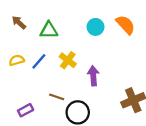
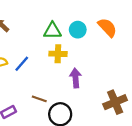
green triangle: (49, 30) -> (52, 31), moved
yellow cross: (68, 60) -> (58, 54), moved, turned -35

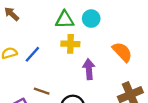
orange semicircle: (107, 27) -> (122, 52), moved
brown line: (39, 99) -> (42, 91), moved

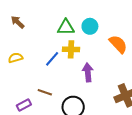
orange semicircle: (122, 52) -> (118, 44), moved
blue line: (32, 54) -> (52, 59), moved

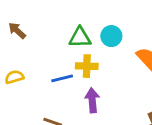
blue line: (52, 59) -> (62, 78), turned 35
purple arrow: (88, 72) -> (92, 100), moved

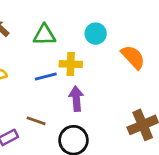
green triangle: (80, 37) -> (44, 35), moved

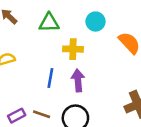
blue line: (46, 76) -> (50, 78), moved, turned -66
brown line: (36, 121) -> (42, 114), moved

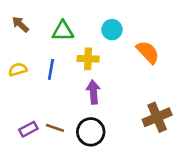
blue line: (50, 78) -> (51, 69), moved

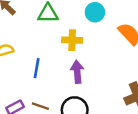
blue line: (51, 69) -> (37, 68), moved

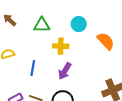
purple arrow: (77, 72) -> (65, 71), turned -144

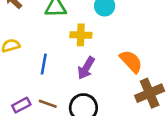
orange semicircle: (106, 41) -> (131, 61), moved

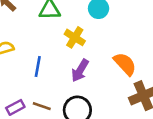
yellow cross: (81, 35) -> (75, 37), turned 30

